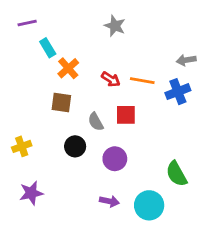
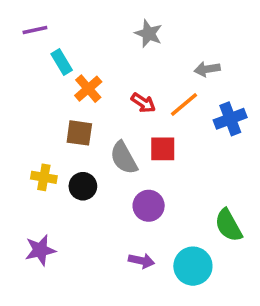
gray arrow: (186, 60) -> (207, 69), moved
orange line: (142, 81) -> (184, 105), turned -50
gray semicircle: (96, 122) -> (124, 158), size x1.4
yellow cross: (22, 146) -> (44, 177), moved, turned 30
black circle: (75, 146) -> (83, 186), moved

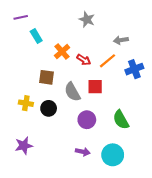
orange cross: (88, 89) -> (62, 52), moved
green semicircle: (228, 225) -> (121, 120), moved

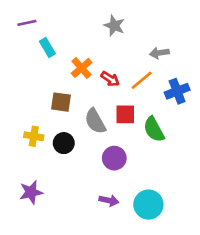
green semicircle: (121, 120) -> (154, 129), moved

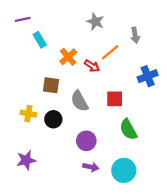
gray arrow: (159, 53) -> (135, 35), moved, turned -91
orange line: (142, 80) -> (110, 52), moved
red square: (125, 114) -> (115, 99), moved
green semicircle: (154, 129) -> (128, 129), moved
purple circle: (114, 158) -> (86, 141), moved

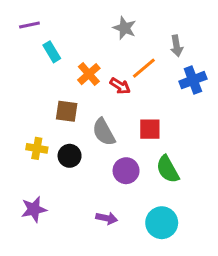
blue cross: (148, 76) -> (193, 80), moved
purple circle: (86, 141) -> (126, 171), moved
purple arrow: (91, 167) -> (107, 218), moved

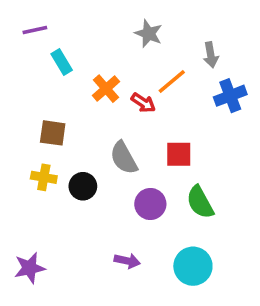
brown square: (67, 111) -> (53, 133), moved
purple star: (34, 209) -> (30, 268), moved

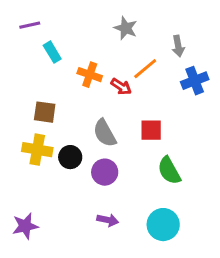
orange cross: (106, 89) -> (90, 75), turned -30
yellow cross: (44, 177) -> (37, 150), size x1.4
purple circle: (150, 204) -> (105, 172), moved

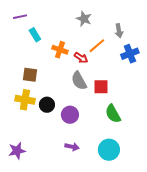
gray semicircle: (105, 133) -> (79, 81), moved

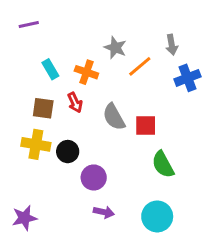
gray star: (84, 19) -> (115, 48), moved
cyan rectangle: (35, 35) -> (50, 69), moved
red arrow: (81, 58) -> (75, 102), moved, turned 32
purple circle: (70, 115) -> (94, 177), moved

